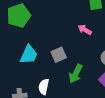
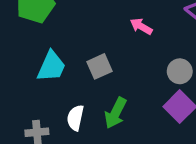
green arrow: (76, 74) -> (116, 113), moved

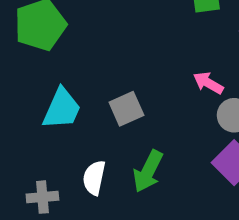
pink arrow: (141, 26) -> (208, 83), moved

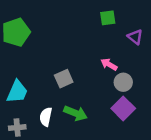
cyan trapezoid: (62, 109) -> (17, 92), moved
green arrow: (148, 171) -> (76, 113), turned -95

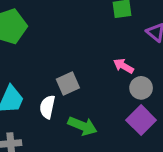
white semicircle: (46, 117) -> (47, 107), moved

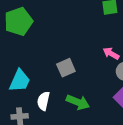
white semicircle: (47, 107) -> (43, 101), moved

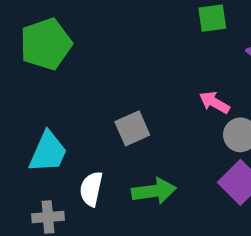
green arrow: (78, 102) -> (154, 191), turned -30

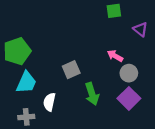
green pentagon: (46, 44) -> (17, 51), moved
green arrow: (154, 191) -> (92, 94), moved, turned 80

